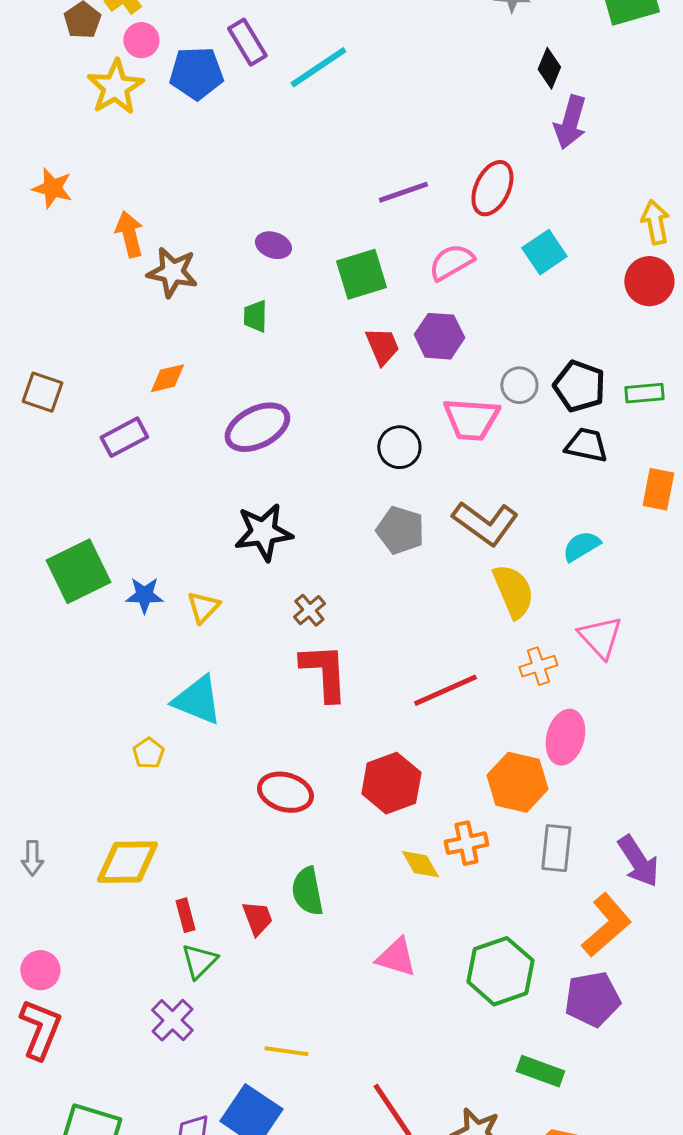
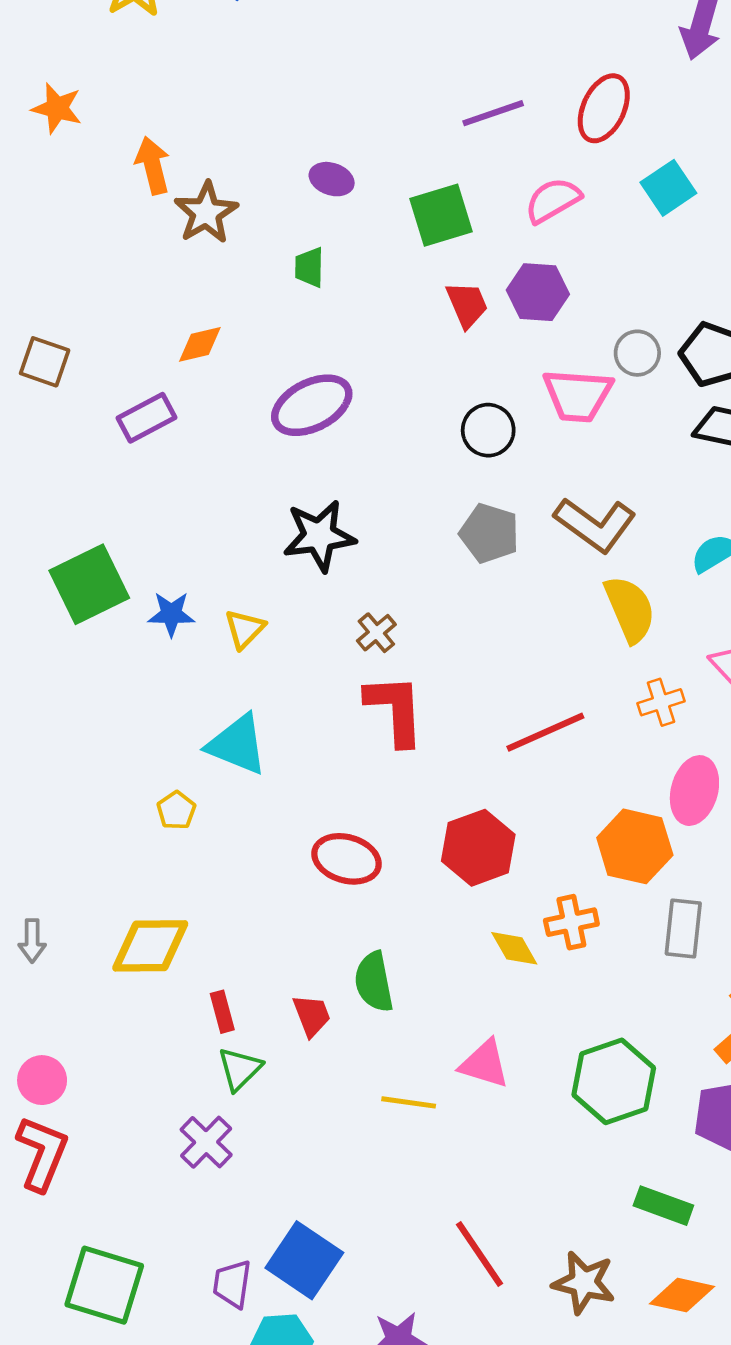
brown star: (172, 272) -> (206, 213), turned 30
yellow line: (286, 1051) -> (409, 1102), moved

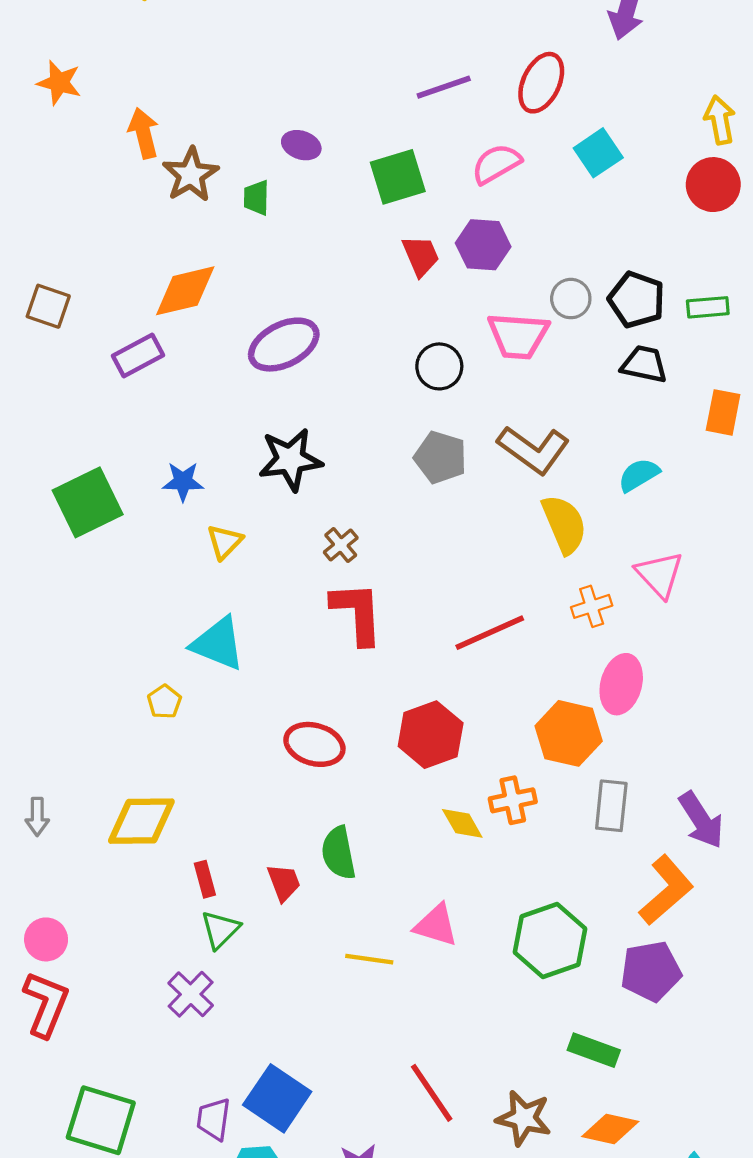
green trapezoid: (309, 267) -> (256, 198), moved
orange diamond: (200, 344) -> (185, 291), size x1.6
blue star: (171, 614) -> (183, 481), moved

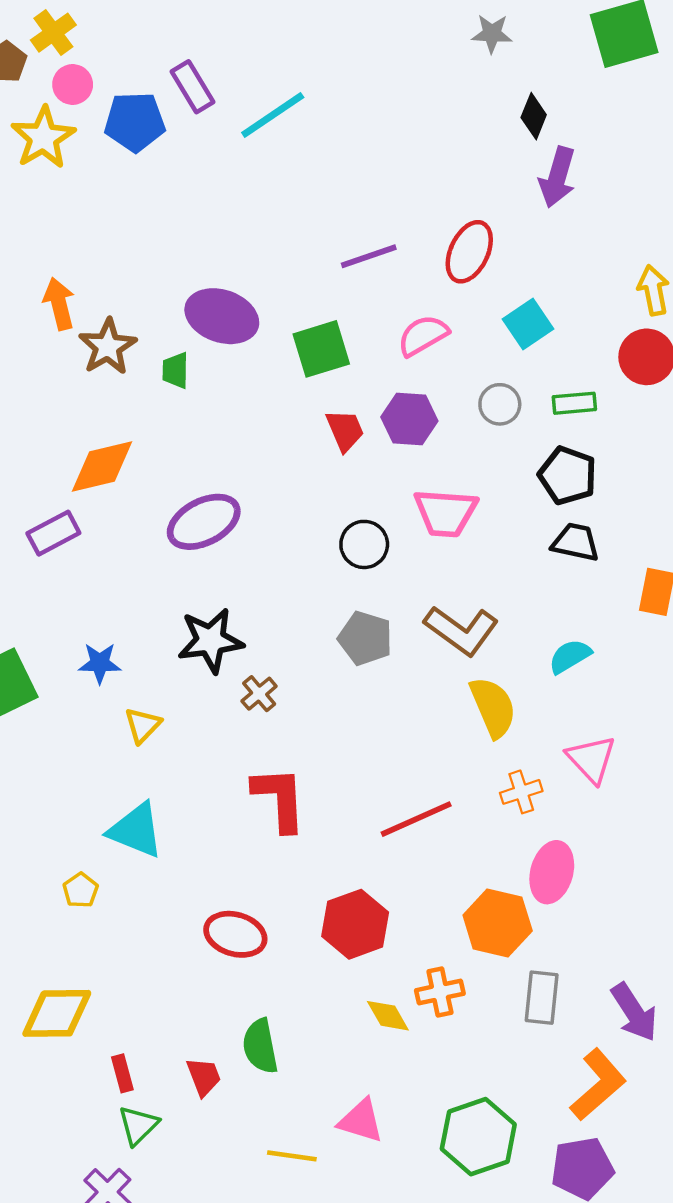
purple ellipse: (301, 145) -> (222, 316), size x1.8
gray circle: (571, 299) -> (500, 404), moved
green rectangle: (708, 307) -> (574, 403), moved
brown cross: (341, 545) -> (259, 694), moved

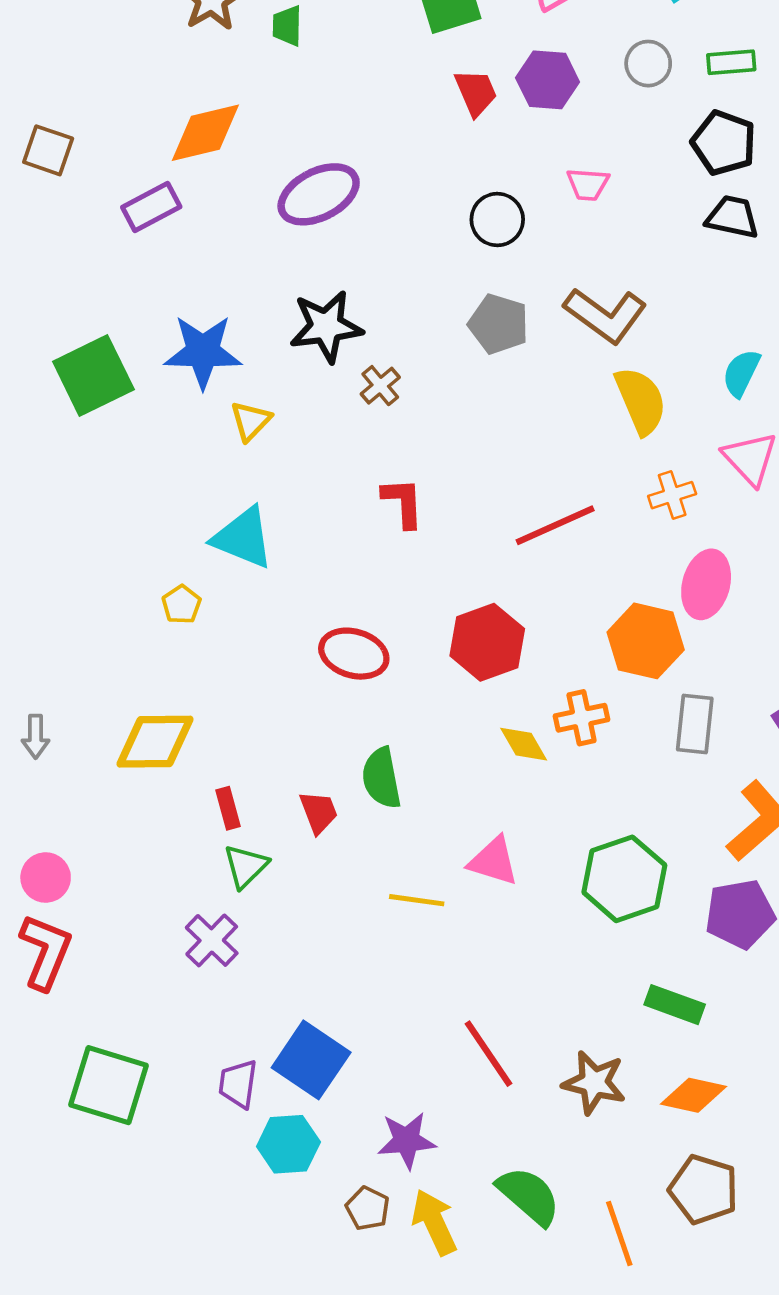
pink trapezoid: (446, 513) -> (588, 184), size x0.6
cyan semicircle: (570, 656) -> (741, 373), moved, turned -33
blue star: (100, 663) -> (203, 352), size x1.6
red L-shape: (279, 799) -> (403, 503), size x0.7

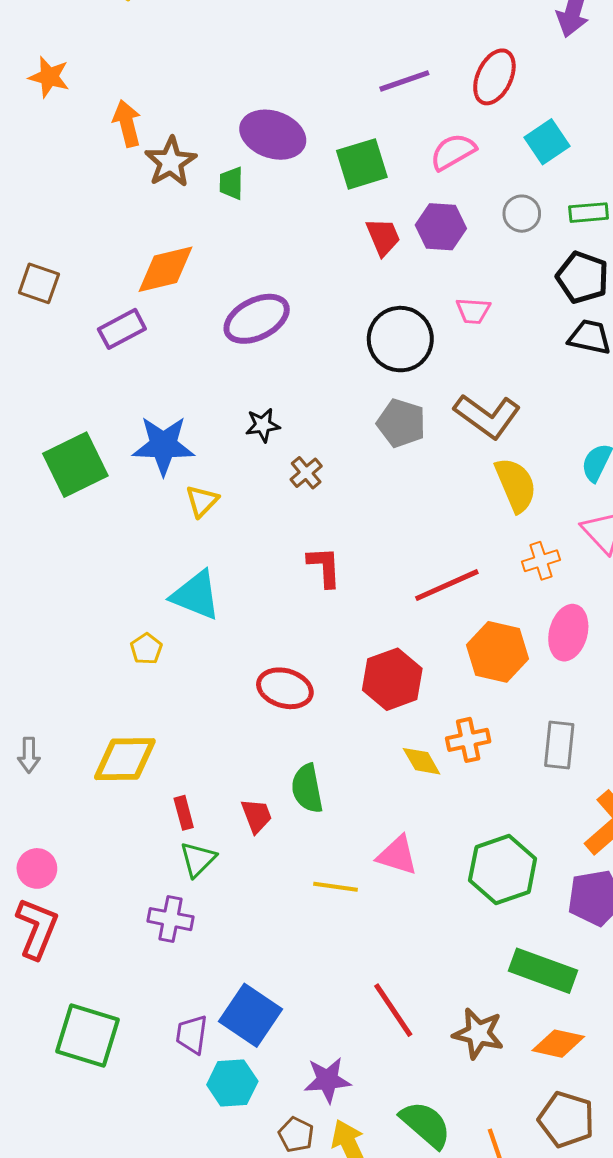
black circle: (497, 220) -> (400, 339), size x1.5
black star: (326, 326) -> (263, 425), size x0.6
orange hexagon: (646, 641) -> (497, 652), moved
purple cross: (212, 940) -> (171, 919), turned -33
green rectangle: (675, 1005) -> (543, 971), size x1.4

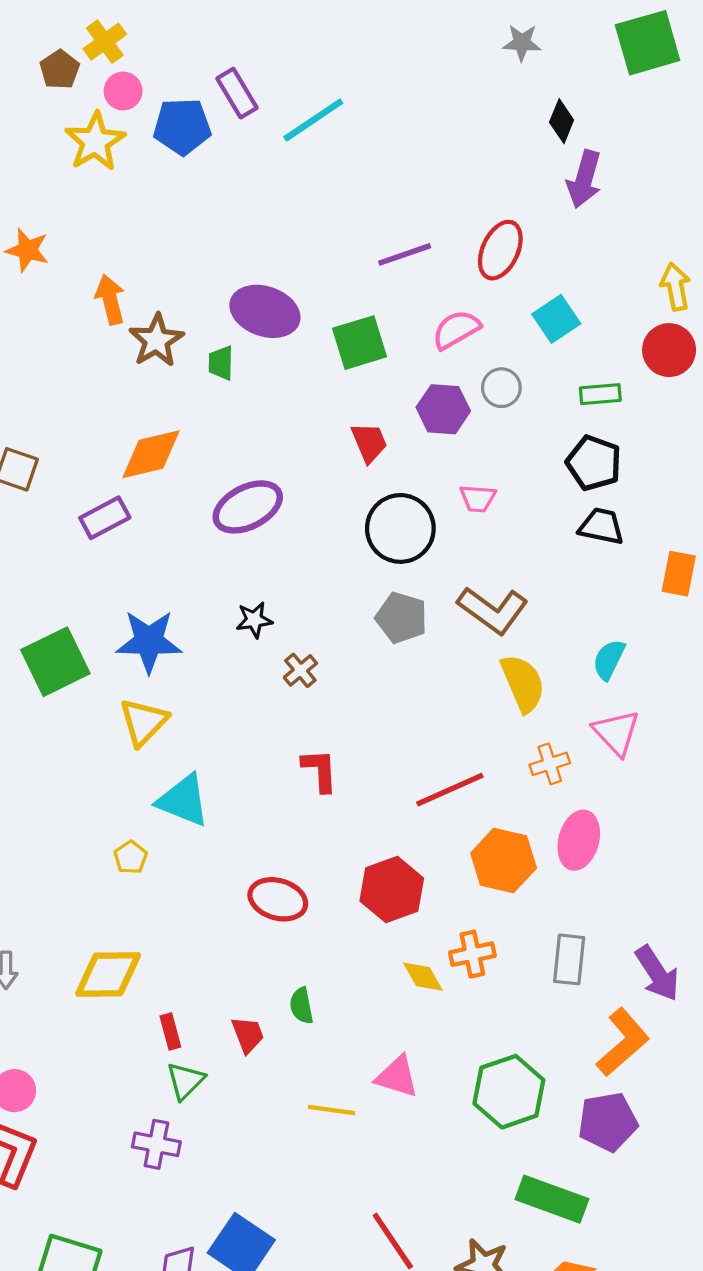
gray circle: (522, 214) -> (501, 388), moved
red trapezoid: (383, 237) -> (369, 442), moved
yellow triangle: (202, 501) -> (143, 722), moved, size x1.4
green semicircle: (307, 788) -> (301, 1006), size x0.7

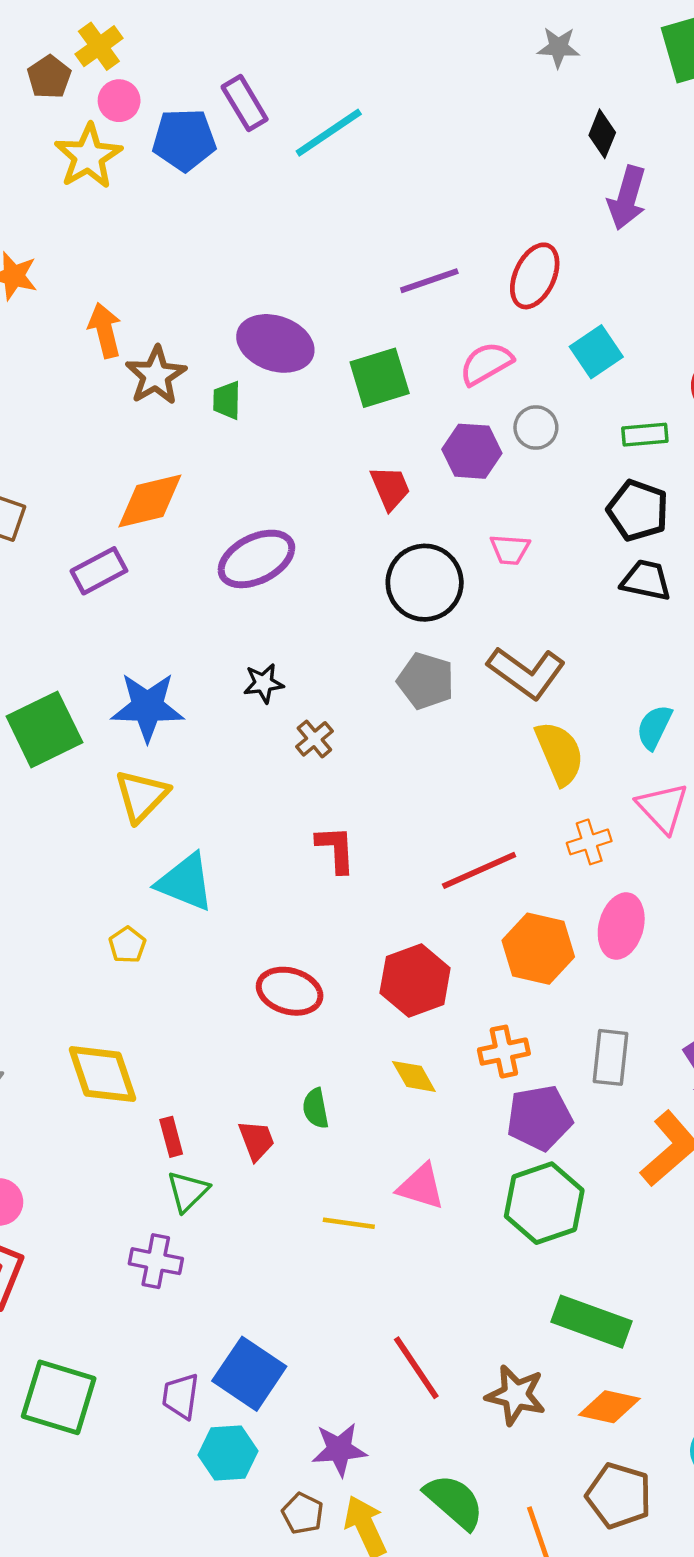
yellow diamond: (108, 975) -> (102, 1074), turned 72
yellow diamond: (423, 977) -> (414, 1076), moved
purple pentagon: (608, 1122) -> (539, 1118), moved

